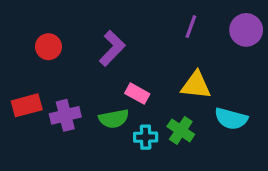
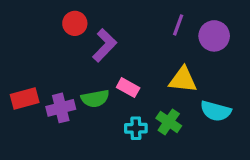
purple circle: (246, 30) -> (214, 36), moved
red circle: (48, 47) -> (75, 23), moved
green semicircle: (114, 119) -> (95, 99), moved

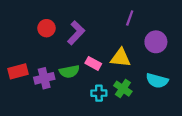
red circle: (75, 23) -> (46, 28), moved
purple circle: (214, 36) -> (156, 42), moved
yellow triangle: (183, 80) -> (121, 58), moved

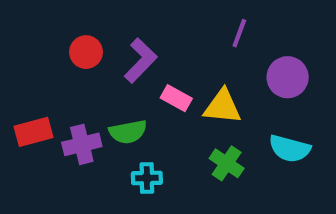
pink rectangle: (93, 63) -> (176, 98), moved
cyan cross: (99, 93) -> (147, 178), moved

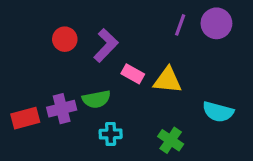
purple circle: (288, 77) -> (216, 23), moved
red rectangle: (34, 132) -> (25, 118), moved
green cross: (227, 163) -> (171, 140), moved

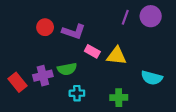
purple L-shape: (106, 45) -> (74, 32), turned 65
red rectangle: (25, 118) -> (18, 82), turned 66
green cross: (171, 140) -> (119, 98), turned -35

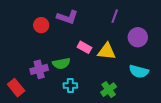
purple circle: (151, 16) -> (138, 37), moved
purple L-shape: (74, 32) -> (67, 17), moved
red rectangle: (18, 82) -> (16, 88), moved
green cross: (119, 98) -> (109, 90), turned -35

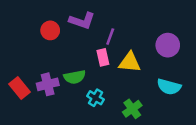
purple line: (115, 16) -> (110, 37), moved
pink rectangle: (84, 47) -> (103, 57), turned 48
cyan cross: (70, 86) -> (95, 98), moved, turned 32
red rectangle: (16, 88) -> (20, 88), moved

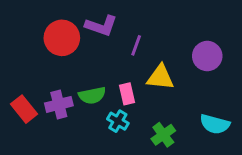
red circle: (50, 30) -> (62, 38), size x1.5
pink rectangle: (103, 57) -> (127, 94), moved
cyan semicircle: (169, 87) -> (215, 124), moved

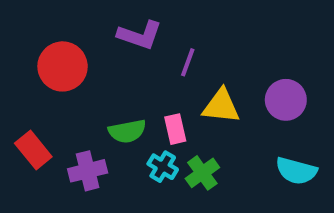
red circle: (62, 38) -> (63, 66), moved
purple circle: (207, 56) -> (286, 100), moved
purple cross: (59, 104) -> (88, 171), moved
green cross: (163, 135) -> (202, 173), moved

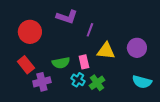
red rectangle: (33, 150) -> (26, 65), moved

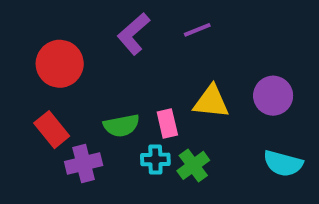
purple L-shape: (67, 17) -> (133, 34), turned 120
purple line: (90, 30) -> (197, 30), moved, turned 48
cyan cross: (78, 80) -> (155, 159), turned -32

